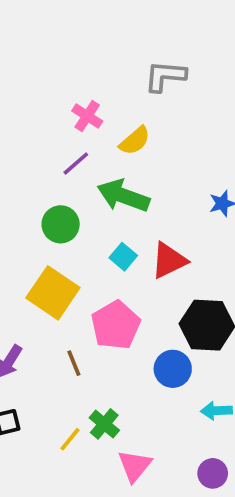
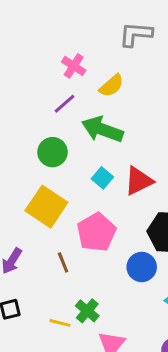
yellow line: (70, 439) -> (60, 323), turned 65

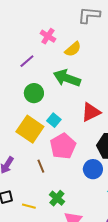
purple line: (65, 104) -> (27, 61), moved
cyan square: (102, 178) -> (54, 120), moved
yellow line: (60, 323) -> (29, 206), moved

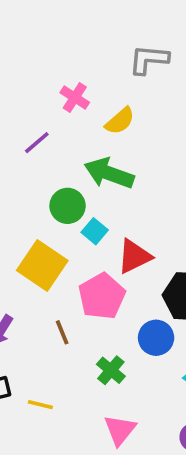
green circle: (34, 93) -> (68, 206), moved
red triangle: (91, 112) -> (134, 256), moved
cyan square: (54, 120) -> (95, 231), moved
green cross: (57, 198) -> (111, 370), moved

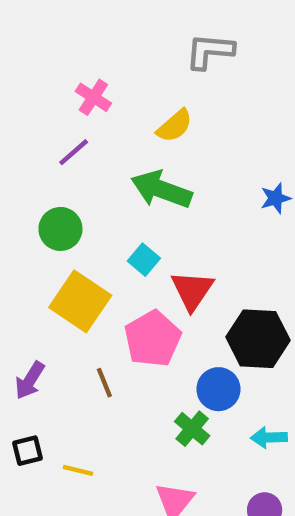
pink cross: (75, 97) -> (93, 97), moved
green circle: (68, 206) -> (60, 229), moved
red triangle: (134, 256) -> (192, 290), turned -30
green cross: (111, 370) -> (192, 429), moved

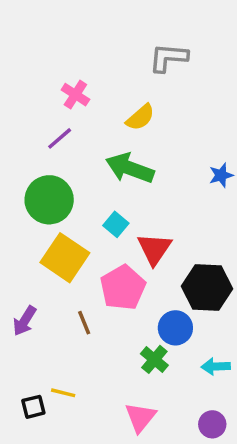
green circle: (60, 229) -> (49, 200), size x1.4
black square: (28, 451) -> (33, 407), moved

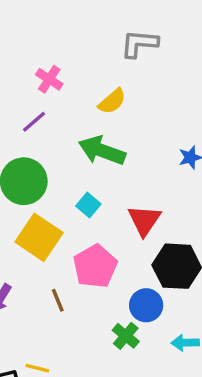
red triangle: (154, 249) -> (144, 220), moved

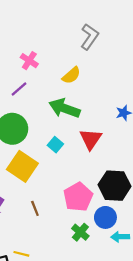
gray L-shape: (139, 44) -> (90, 37), turned 120
red triangle: (144, 220) -> (91, 139), moved
pink pentagon: (95, 266) -> (78, 197), moved
blue circle: (146, 305) -> (105, 217), moved

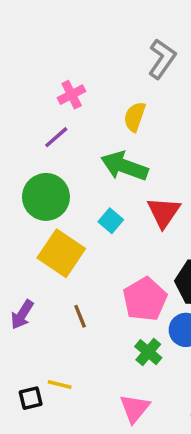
pink cross: (29, 61) -> (72, 95), turned 30
yellow semicircle: (71, 75) -> (135, 117), turned 150

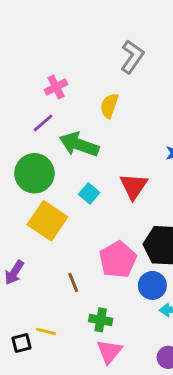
green arrow: (124, 166) -> (79, 145), moved
brown line: (80, 316) -> (73, 283), moved
green cross: (148, 352) -> (101, 320), moved, turned -30

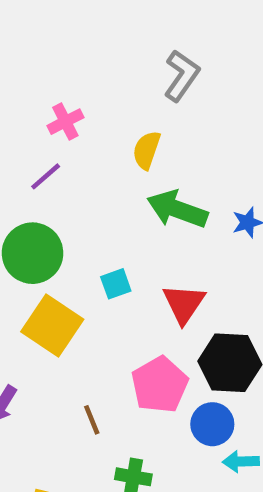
green arrow: (79, 145) -> (177, 209), moved
red triangle: (134, 186) -> (184, 304), moved
cyan square: (89, 193) -> (116, 284), turned 30

